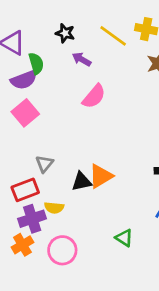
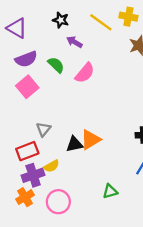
green semicircle: (36, 63) -> (56, 65), moved, turned -30
yellow semicircle: (54, 208) -> (51, 166), turned -35
green triangle: (124, 238) -> (110, 191), turned -49

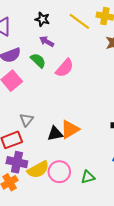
purple arrow: (74, 42) -> (47, 41), moved
yellow semicircle: (51, 166) -> (38, 170), moved, size x1.5
purple cross: (33, 175) -> (17, 162), turned 30
pink circle: (58, 202) -> (59, 172), moved

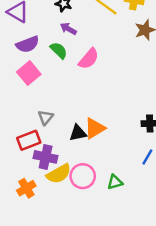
purple cross: (17, 162) -> (46, 157), moved

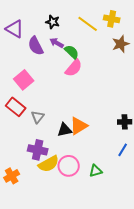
purple semicircle: (28, 44) -> (36, 46), moved, turned 84
green semicircle: (59, 50) -> (72, 52), moved
red rectangle: (29, 140) -> (16, 107), moved, turned 60
orange cross: (26, 188) -> (12, 176), moved

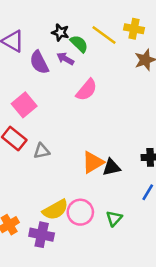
green semicircle: (72, 52) -> (79, 44), moved
gray triangle: (38, 117) -> (42, 151), turned 40
black triangle: (65, 130) -> (112, 167), moved
purple cross: (38, 150) -> (42, 235), moved
green triangle: (96, 171) -> (114, 218), turned -32

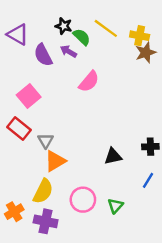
yellow cross: (134, 29) -> (140, 36), moved
gray triangle: (42, 151) -> (46, 141), turned -49
orange triangle: (93, 162) -> (55, 161), moved
yellow semicircle: (55, 210) -> (43, 191), moved, turned -35

